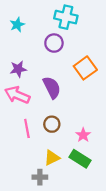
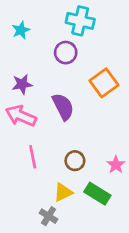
brown circle: (52, 124) -> (75, 161), moved
pink star: (83, 135) -> (116, 165), moved
gray cross: (40, 177) -> (49, 216), turned 32

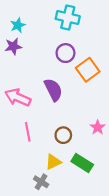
purple circle: (66, 53) -> (65, 53), moved
purple star: (22, 84) -> (13, 46), moved
pink star: (116, 165) -> (98, 127), moved

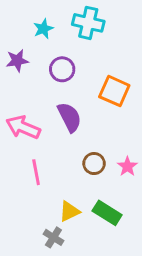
cyan star: (18, 25) -> (43, 29), moved
purple circle: (65, 53) -> (62, 69), moved
orange square: (88, 70) -> (114, 91), turned -30
brown circle: (63, 135) -> (94, 164), moved

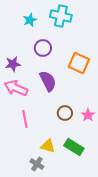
purple star: (17, 61) -> (13, 64), moved
yellow triangle: (69, 211) -> (48, 146), turned 42

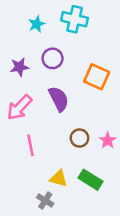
purple star: (13, 64) -> (19, 67), moved
pink arrow: (16, 88) -> (19, 107), turned -70

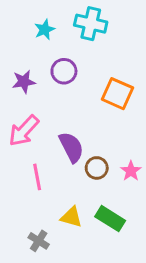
purple semicircle: (59, 99) -> (71, 147), moved
gray cross: (45, 200) -> (39, 241), moved

